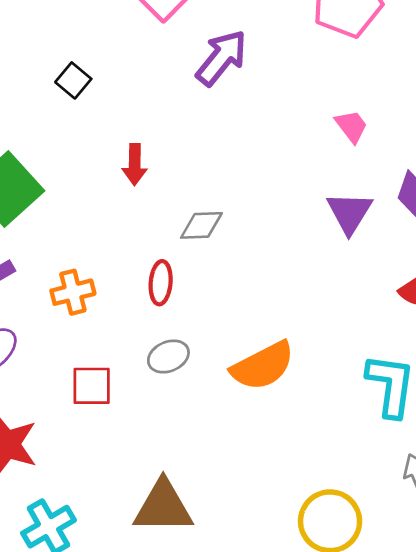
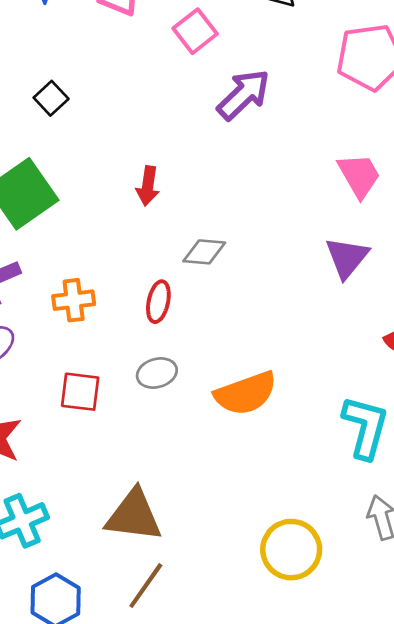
black square: (73, 80) -> (51, 98), moved
pink trapezoid: (351, 126) -> (359, 176), size x1.4

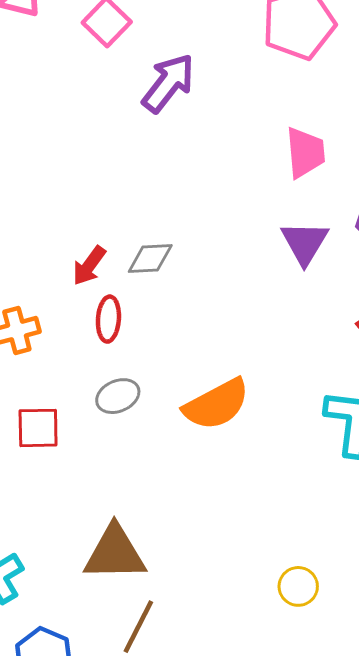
pink trapezoid: (359, 176) -> (305, 153), turned 33
red arrow: (148, 186) -> (89, 266), moved, turned 36
yellow circle: (291, 550) -> (298, 586), moved, size x0.6

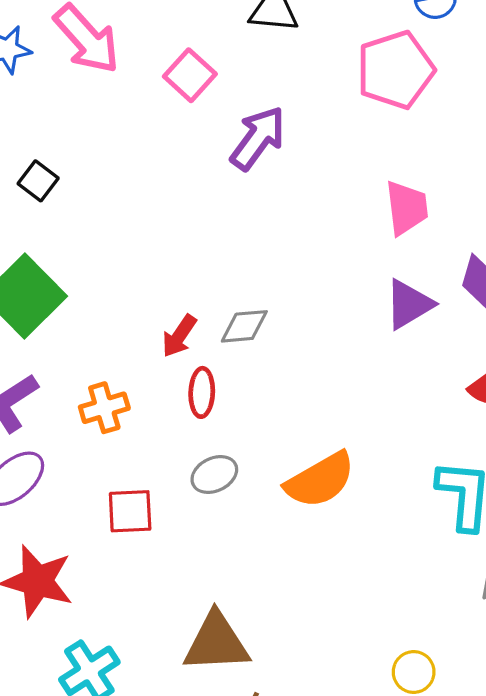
purple triangle: (305, 243) -> (409, 304), turned 30

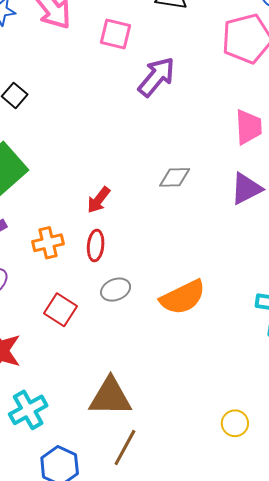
pink square: (190, 75) -> (116, 34), turned -32
gray diamond: (244, 326) -> (175, 177), moved
red ellipse: (202, 392) -> (96, 245), moved
red square: (130, 511) -> (60, 310), turned 32

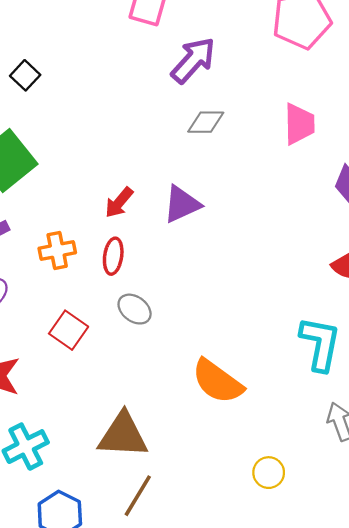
gray diamond: (175, 177) -> (206, 122), moved
purple triangle: (246, 189) -> (182, 204), moved
gray ellipse: (116, 290) -> (135, 309), turned 56
orange semicircle: (183, 297) -> (217, 381), moved, turned 60

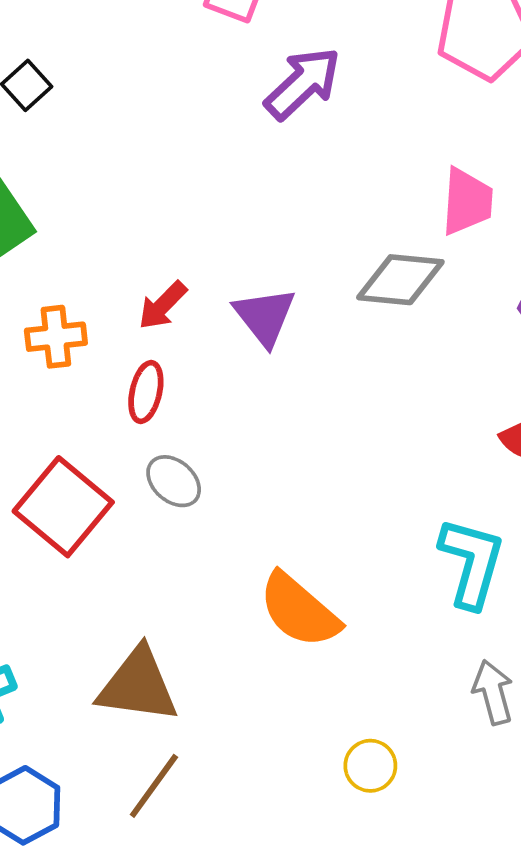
gray diamond: (206, 122) -> (400, 280), moved, size x1.4
purple triangle: (182, 204) -> (265, 316), turned -48
orange cross: (57, 250) -> (56, 337), moved
red square: (69, 330) -> (63, 507), size x1.5

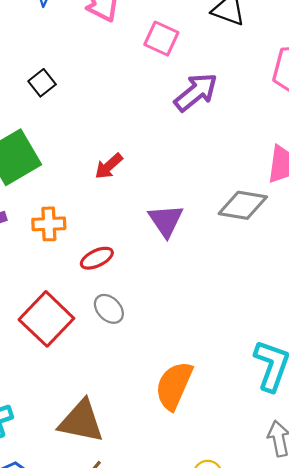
red arrow: (163, 305) -> (109, 166), moved
red ellipse: (146, 392) -> (97, 258), turned 48
orange semicircle: (299, 610) -> (174, 386), turned 69

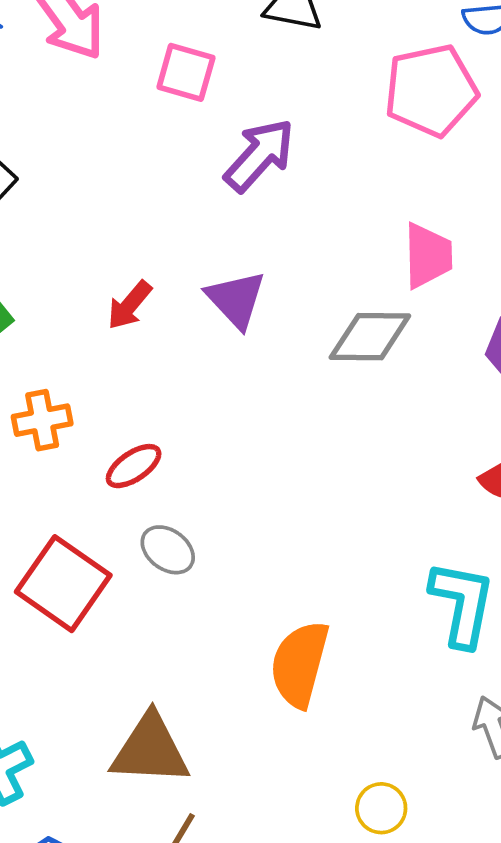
purple triangle: (166, 221) -> (236, 299), moved

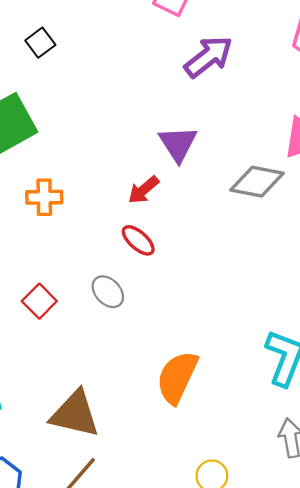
red arrow: (130, 305) -> (143, 190), moved
red ellipse: (134, 466) -> (138, 240), moved, turned 66
red square: (63, 584) -> (39, 301), size x0.6

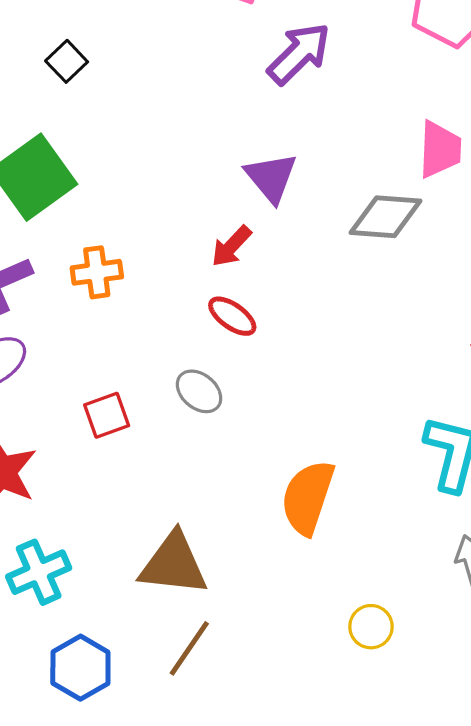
red square: (39, 301) -> (107, 415), turned 32

